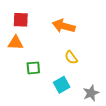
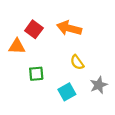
red square: (21, 20) -> (34, 29), moved, turned 35
gray star: (91, 93) -> (99, 85), moved

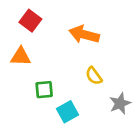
red square: (34, 29) -> (30, 21), moved
cyan square: (67, 92) -> (68, 112), moved

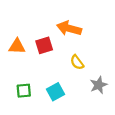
red square: (30, 21) -> (44, 45), moved, turned 36
green square: (44, 90) -> (24, 91), moved

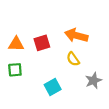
orange arrow: (69, 28) -> (76, 35), moved
green square: (24, 91) -> (15, 70), moved

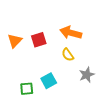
orange triangle: (16, 44) -> (15, 41), turned -49
green square: (15, 70) -> (27, 89), moved

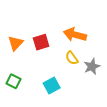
gray star: (87, 75) -> (92, 66), moved
green square: (27, 89) -> (13, 81), moved, turned 32

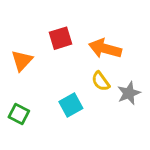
red square: (41, 42) -> (60, 38), moved
cyan square: (52, 86) -> (71, 105), moved

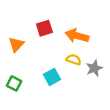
yellow semicircle: (101, 81) -> (74, 60), turned 144

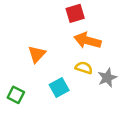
red square: (44, 28) -> (75, 13), moved
orange triangle: (16, 44) -> (37, 54), moved

